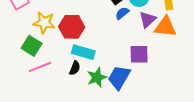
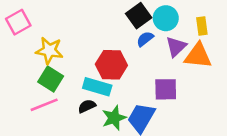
red hexagon: (72, 27) -> (111, 65), moved
green square: (32, 46) -> (51, 79), moved
black semicircle: (75, 68) -> (87, 106), turned -136

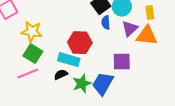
blue semicircle: (145, 39) -> (106, 23), turned -56

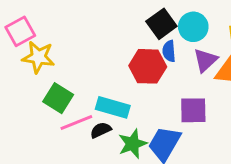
yellow star: (32, 32) -> (38, 57), moved
red hexagon: (80, 43) -> (148, 66), moved
pink line: (28, 74) -> (76, 122), moved

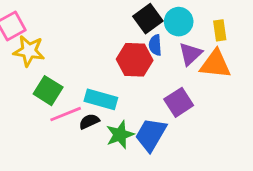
purple square: (193, 110) -> (179, 102), turned -32

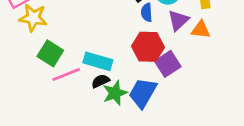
red hexagon: (135, 60) -> (148, 47), moved
orange triangle: (215, 64) -> (201, 30), size x0.7
black semicircle: (89, 121) -> (100, 81), moved

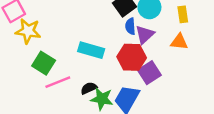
purple triangle: (178, 20) -> (145, 35), moved
cyan rectangle: (98, 61) -> (91, 50), moved
green star: (115, 93) -> (102, 99), turned 30

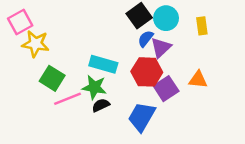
blue semicircle: (130, 26) -> (146, 39), turned 42
orange triangle: (179, 42) -> (198, 80), moved
green star: (102, 99) -> (94, 87), moved

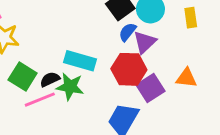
black semicircle: (101, 105) -> (50, 79), moved

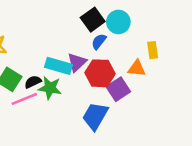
yellow rectangle: (191, 18) -> (153, 50), moved
purple triangle: (145, 42) -> (77, 62), moved
orange triangle: (186, 78) -> (137, 68), moved

